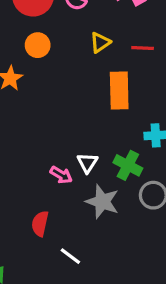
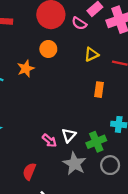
orange rectangle: (119, 91) -> (99, 90), size x0.6
green cross: (128, 165) -> (96, 142), turned 30

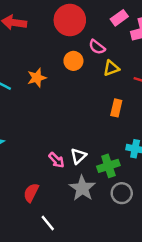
pink semicircle: (79, 23) -> (97, 47), moved
orange circle: (48, 49) -> (73, 61), moved

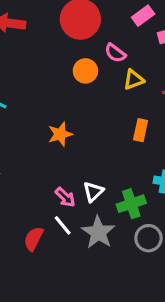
orange star: (37, 78) -> (60, 134), moved
white line: (48, 223) -> (63, 225), moved

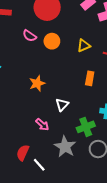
pink semicircle: (115, 53) -> (30, 36), moved
white triangle: (93, 192) -> (62, 105), moved
white line: (63, 225) -> (39, 165), moved

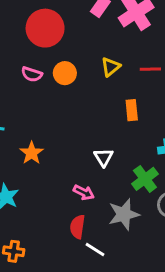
orange star: (37, 83) -> (32, 153), moved
gray star: (65, 147) -> (124, 214), turned -30
red semicircle: (23, 153) -> (78, 227), moved

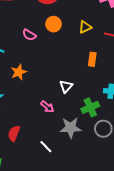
pink semicircle: (32, 74) -> (29, 35), moved
red semicircle: (78, 227) -> (14, 133), moved

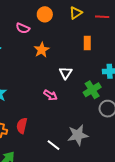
orange star: (19, 72) -> (42, 50), moved
gray star: (71, 128) -> (78, 135), moved
white line: (46, 147) -> (53, 145), moved

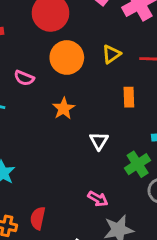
orange circle: (45, 14) -> (67, 57), size x1.5
pink semicircle: (23, 28) -> (24, 78), moved
pink arrow: (50, 95) -> (98, 199), moved

